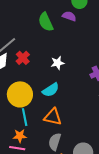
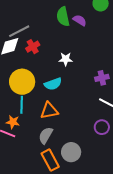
purple semicircle: (69, 16) -> (80, 20), moved
orange triangle: (53, 117) -> (49, 111), turned -36

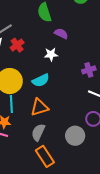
purple semicircle: (80, 20) -> (61, 34), moved
gray circle: (71, 152) -> (75, 136), moved

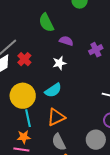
purple cross: (89, 70) -> (96, 50), moved
gray semicircle: (38, 132) -> (59, 142), turned -42

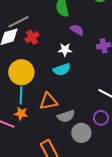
cyan semicircle: (53, 90) -> (62, 69), moved
orange star: (24, 137) -> (21, 113), moved
gray semicircle: (59, 142) -> (66, 116), moved, turned -96

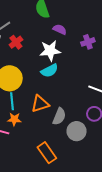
white star: (65, 50) -> (50, 51), size x1.5
gray semicircle: (66, 116) -> (59, 116), turned -42

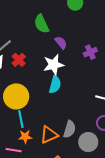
purple semicircle: (60, 29) -> (61, 43), turned 32
cyan semicircle: (49, 71) -> (55, 85), turned -42
orange triangle: (40, 104) -> (49, 135), moved

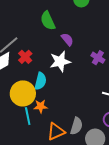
purple cross: (90, 52) -> (98, 58), moved, turned -32
cyan semicircle: (55, 85) -> (40, 81), moved
orange star: (25, 137) -> (41, 106), moved

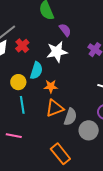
yellow circle: (23, 93) -> (18, 82), size x0.6
orange star: (41, 106) -> (51, 86), moved
orange triangle: (56, 132) -> (55, 108), moved

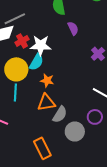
red cross: (22, 46) -> (22, 41), moved
white star: (57, 52) -> (41, 45), moved
yellow circle: (18, 82) -> (16, 69), size x1.5

